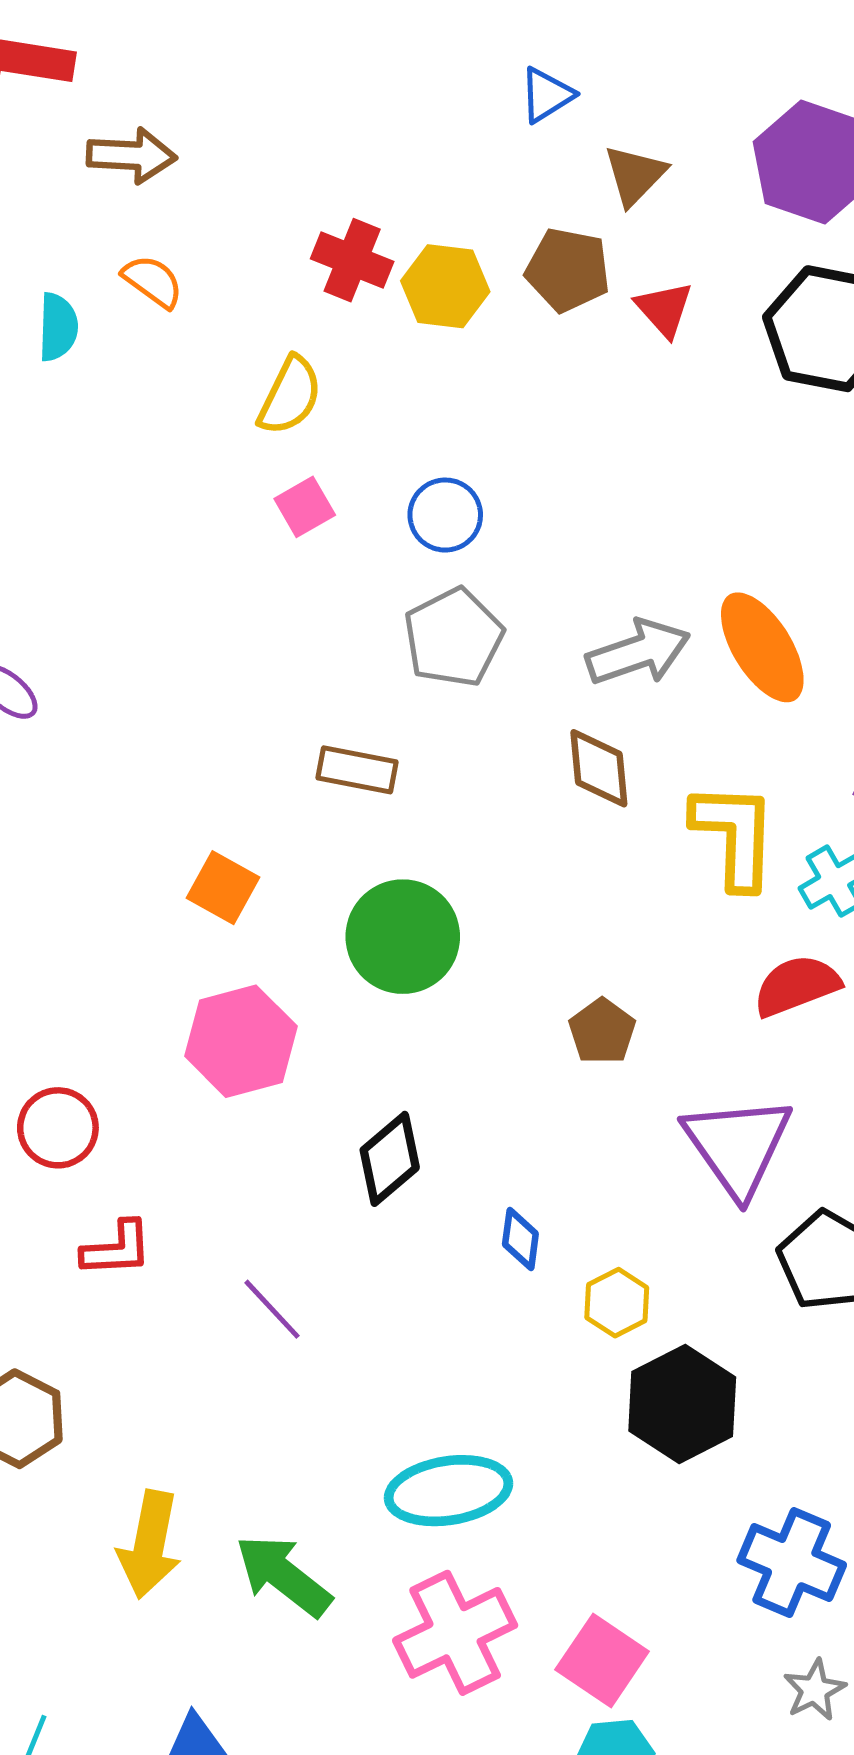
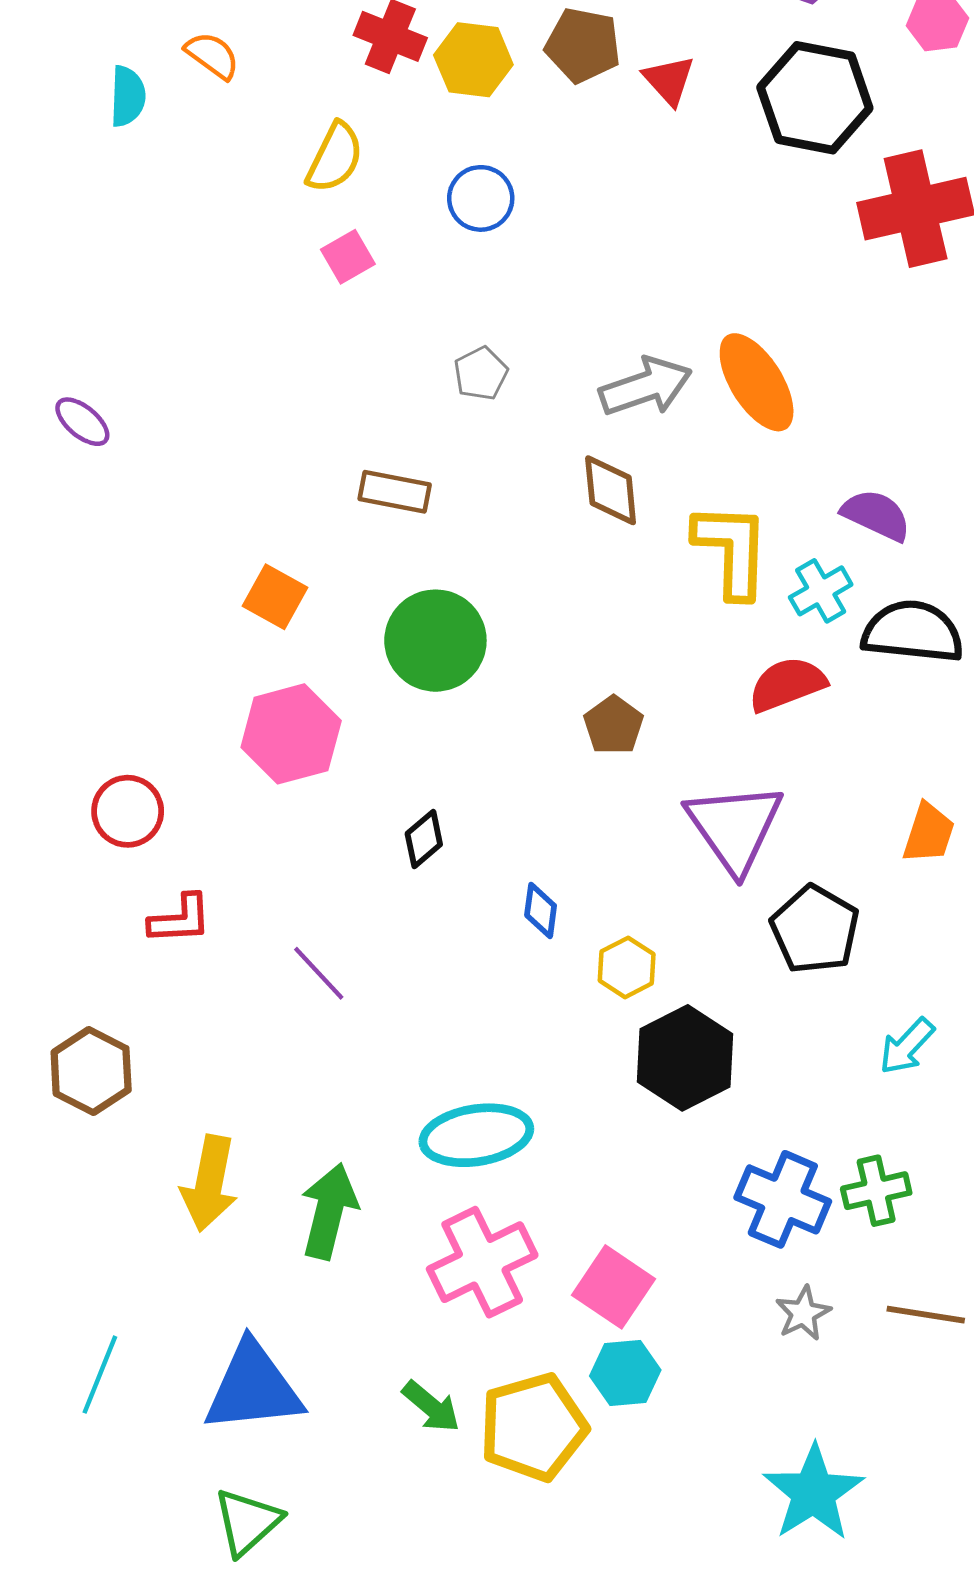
blue circle: (445, 515) -> (481, 198), moved
gray pentagon: (453, 638) -> (481, 374), size x0.6
black diamond: (390, 1159) -> (424, 839), size x0.7
green arrow: (283, 1576) -> (329, 1211), turned 66

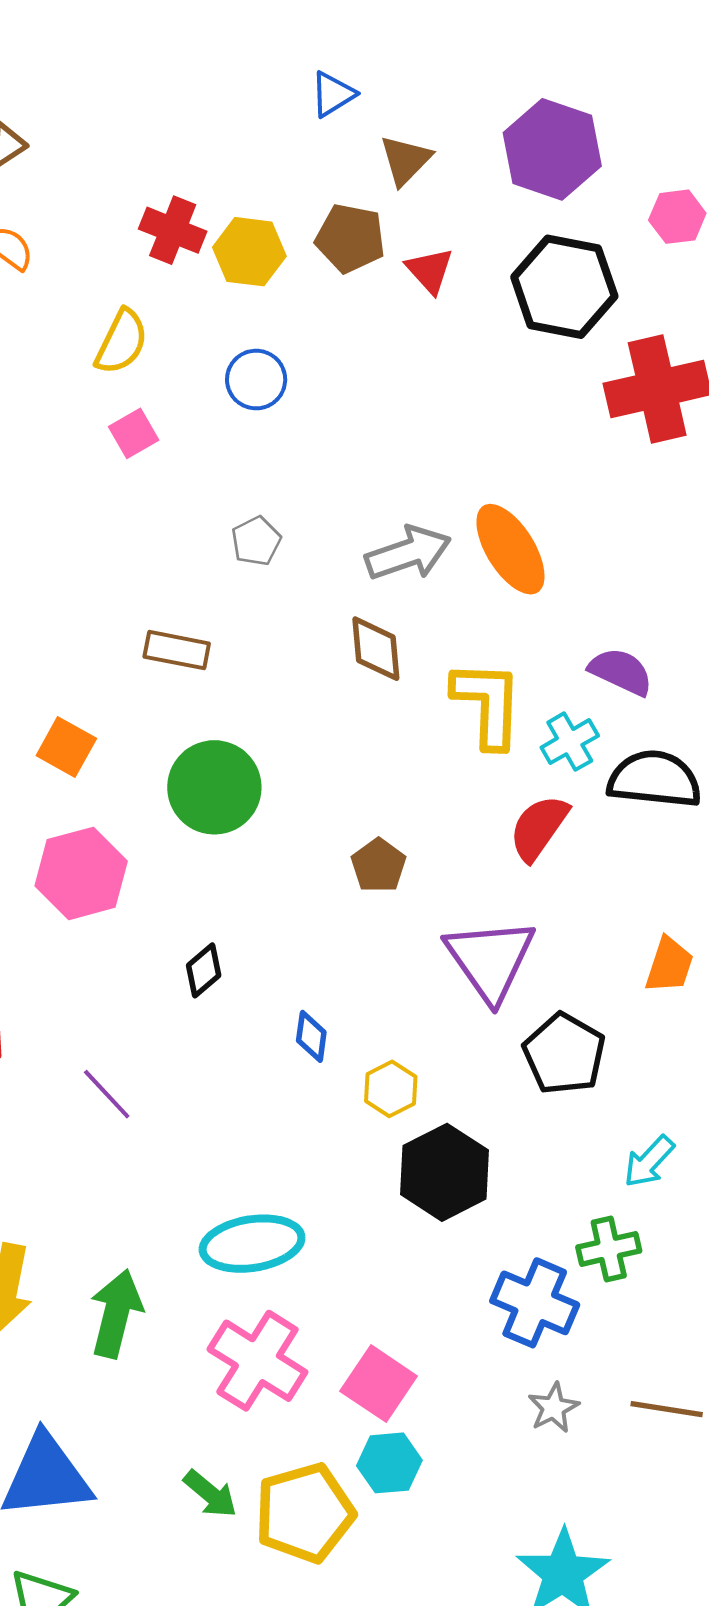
red semicircle: (787, 684) -> (539, 828), turned -34
green cross: (876, 1191) -> (609, 1249), moved
pink cross: (482, 1262) -> (257, 1361), turned -32

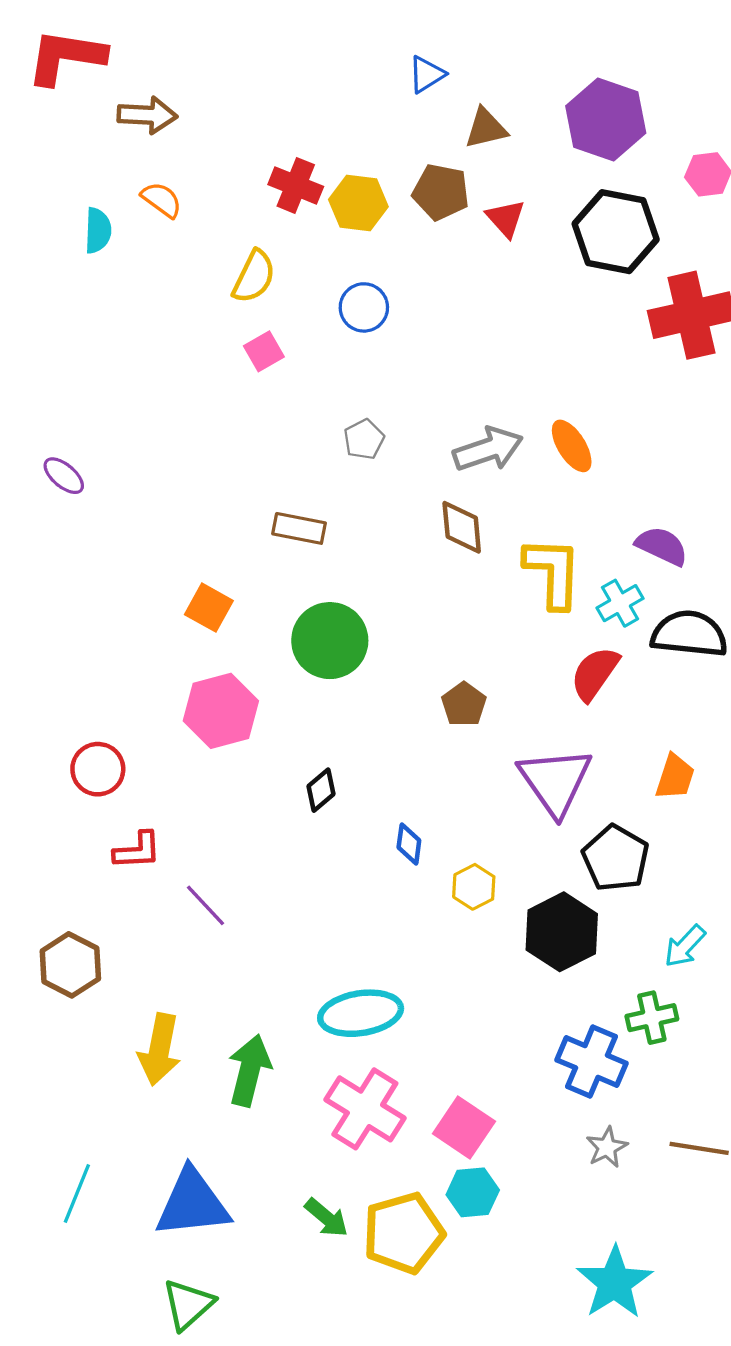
brown triangle: (405, 160) -> (486, 128), turned 33
orange ellipse: (510, 549) -> (572, 446), size x0.7
orange trapezoid: (669, 965) -> (675, 777), moved
purple line: (107, 1094) -> (206, 905), moved
black hexagon: (445, 1172) -> (562, 932), moved

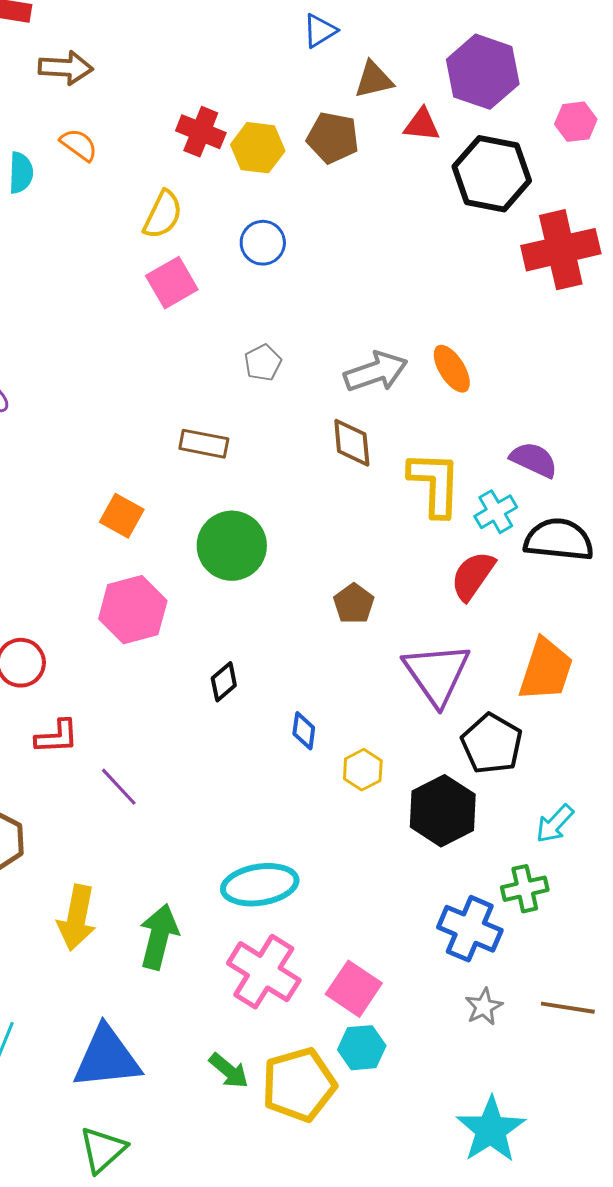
red triangle: (506, 218) -> (422, 125), moved, turned -42
pink square: (264, 351) -> (172, 283), size x1.4
orange trapezoid: (675, 777) -> (546, 670), size x1.5

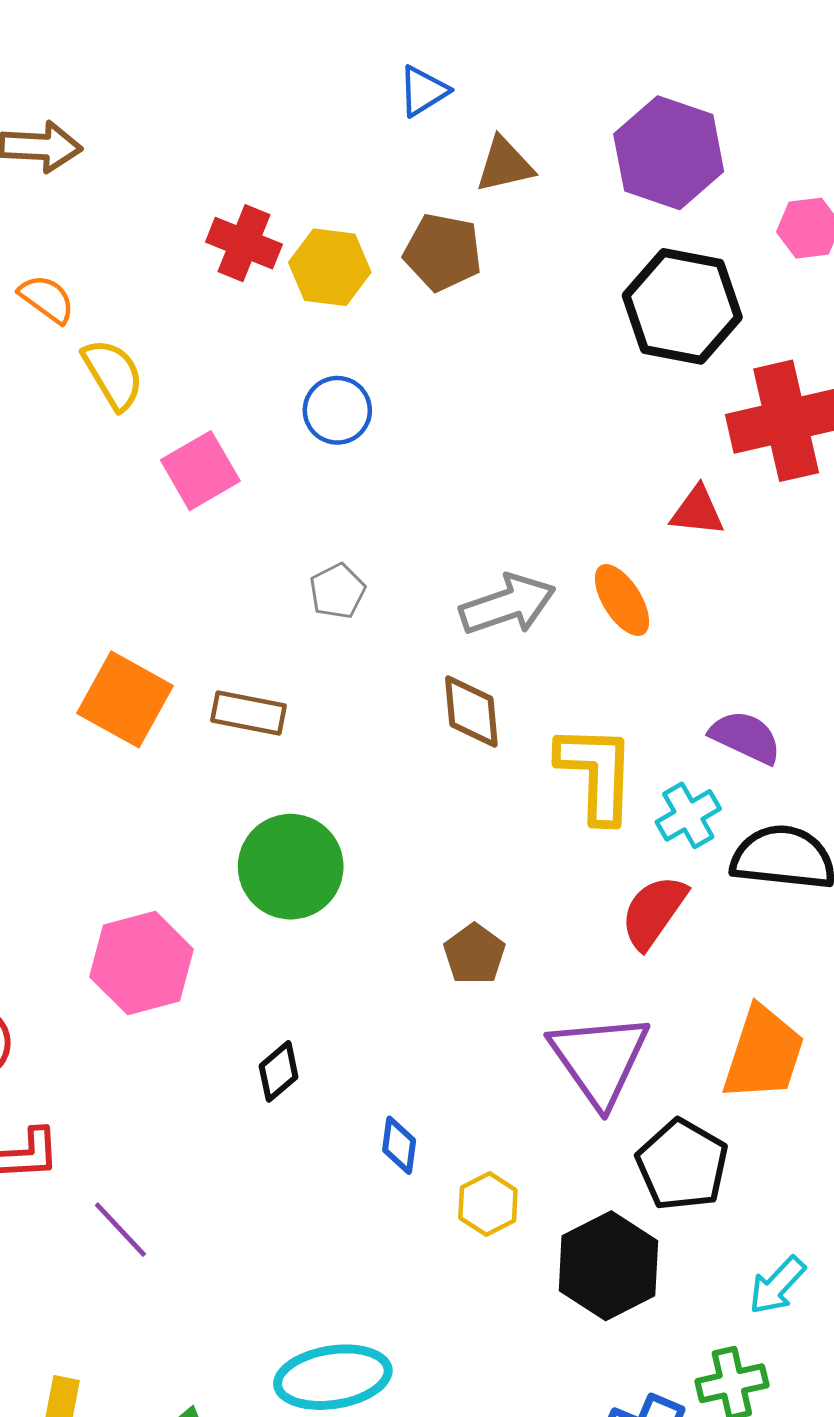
red triangle: (422, 125) -> (697, 511), moved
orange semicircle: (79, 145) -> (47, 299), moved
yellow semicircle: (163, 215) -> (113, 374), moved, turned -57
orange square: (122, 516) -> (125, 699), moved, size x1.4

